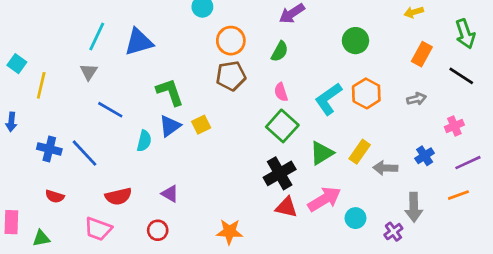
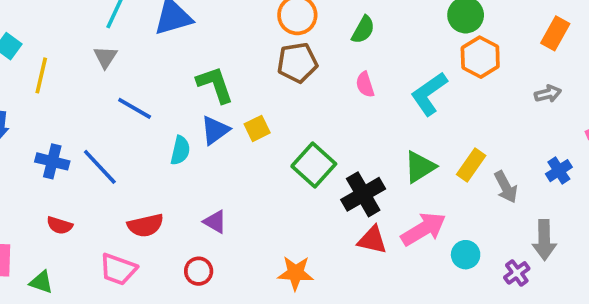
orange hexagon: (366, 93) -> (480, 57), moved
green square: (282, 126) -> (314, 165), moved
gray arrow: (385, 168) -> (506, 187), turned -120
green triangle: (41, 238) -> (41, 282), turned 30

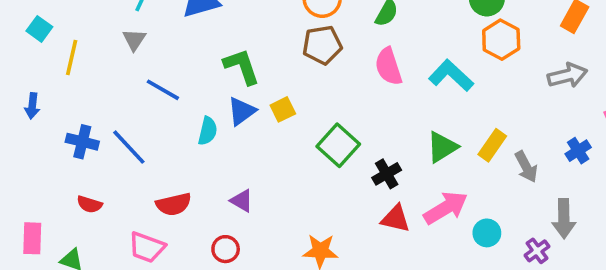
pink semicircle: (365, 85) -> (388, 66), size x1.5
cyan L-shape: (429, 94) -> (451, 75), turned 78
gray arrow: (548, 94) -> (567, 75), size x1.5
black cross: (363, 194) -> (387, 174), size x0.7

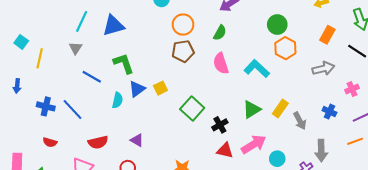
green L-shape: (242, 66) -> (124, 63), moved
blue cross: (578, 151) -> (329, 112), turned -32

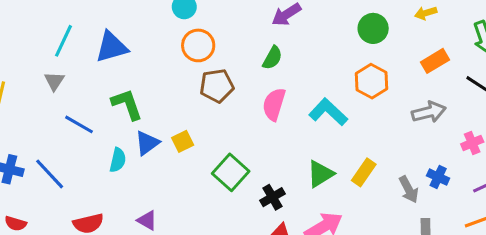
orange circle: (183, 25) -> (198, 45), moved
green circle: (277, 25) -> (373, 28), moved
orange rectangle: (327, 35) -> (435, 61), turned 30
pink semicircle: (221, 63) -> (274, 104), turned 35
gray arrow: (300, 121) -> (409, 189), moved

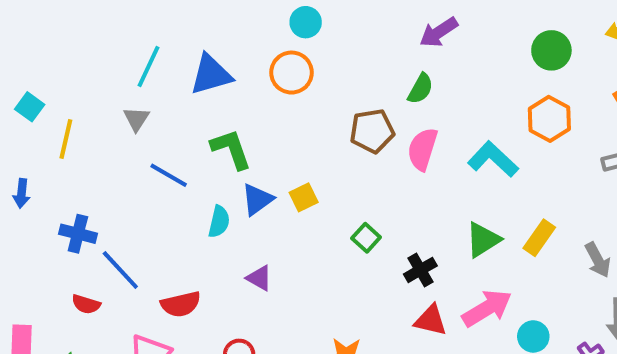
orange circle: (198, 45) -> (292, 73), moved
brown pentagon: (217, 86) -> (372, 131), moved
green square: (231, 172) -> (366, 238), size x0.6
blue line: (50, 174) -> (120, 270), moved
purple triangle: (147, 220) -> (259, 278), moved

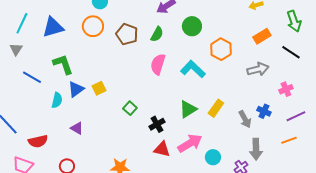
green circle: (551, 50) -> (192, 26), moved
brown pentagon: (372, 131) -> (127, 34), moved, turned 30

